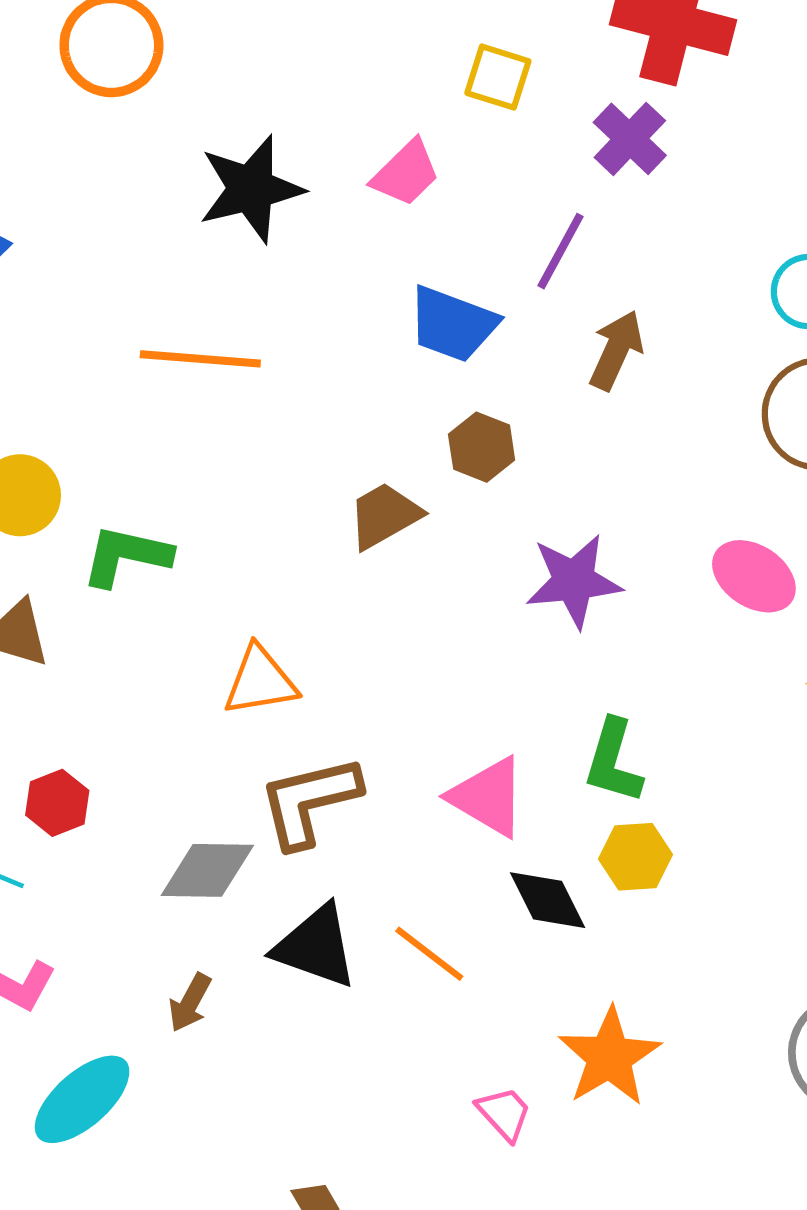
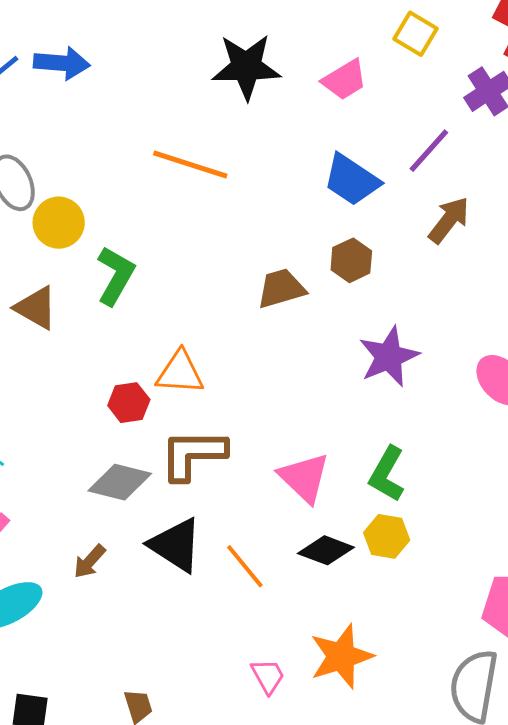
green L-shape: (126, 556) -> (116, 276), turned 94
purple star: (574, 581) -> (389, 357), turned -30
red hexagon: (57, 803) -> (129, 403), moved
black diamond: (548, 900) -> (326, 550), turned -56

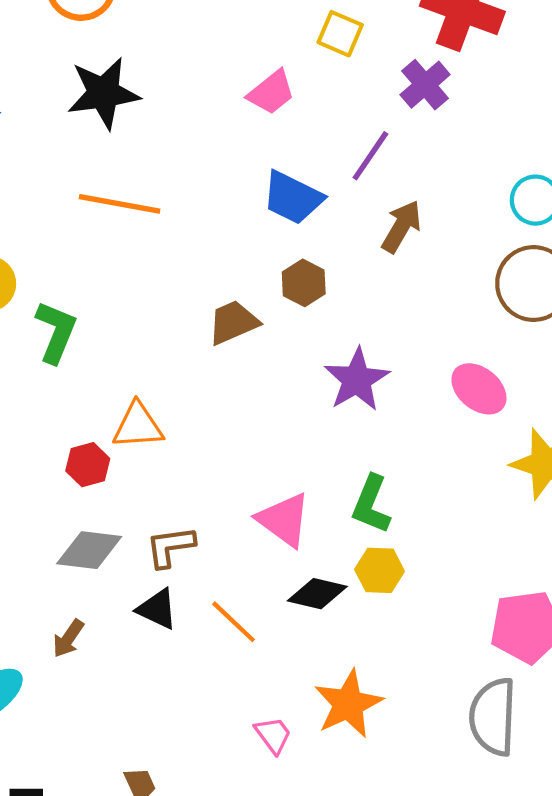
black star: (246, 67) -> (103, 93), moved
brown L-shape: (193, 454) -> (170, 547), moved, size x0.7
black triangle: (176, 545) -> (157, 609), size x0.7

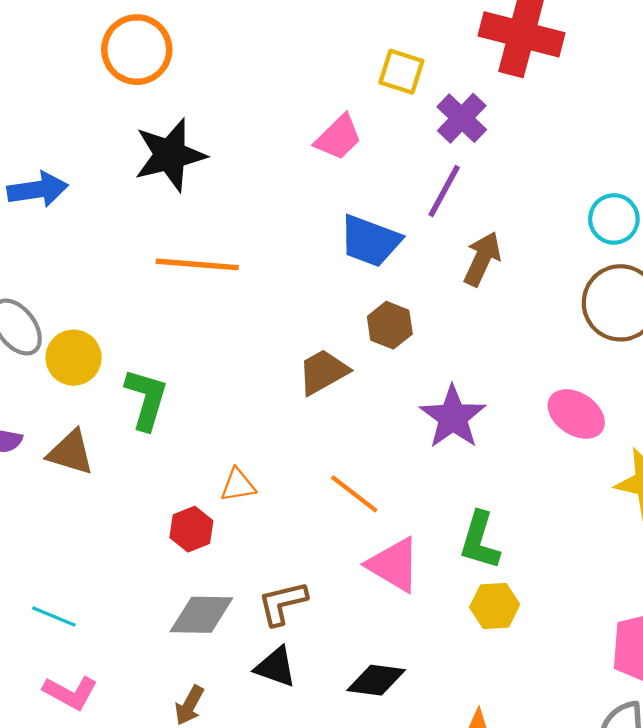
purple cross: (425, 85) -> (462, 118), moved
orange triangle: (138, 426) -> (238, 485), size x0.7
black diamond: (317, 594) -> (376, 680), moved
orange line: (234, 622) -> (354, 494), moved

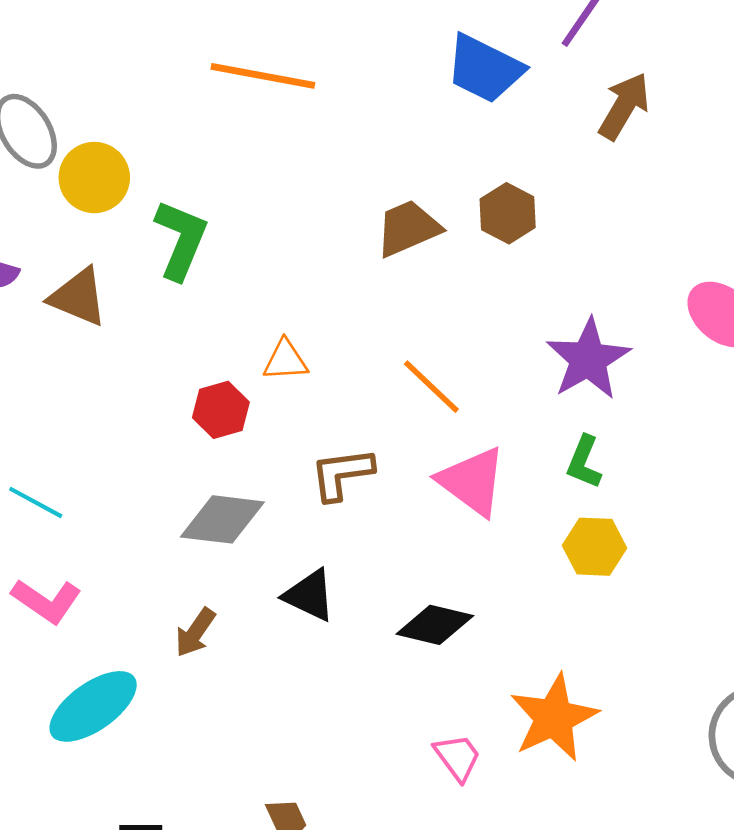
brown hexagon: (390, 325) -> (508, 213), moved
purple star: (453, 417) -> (588, 359), moved
green L-shape: (480, 541) -> (584, 462), size x0.7
brown L-shape: (283, 603) -> (342, 474), moved

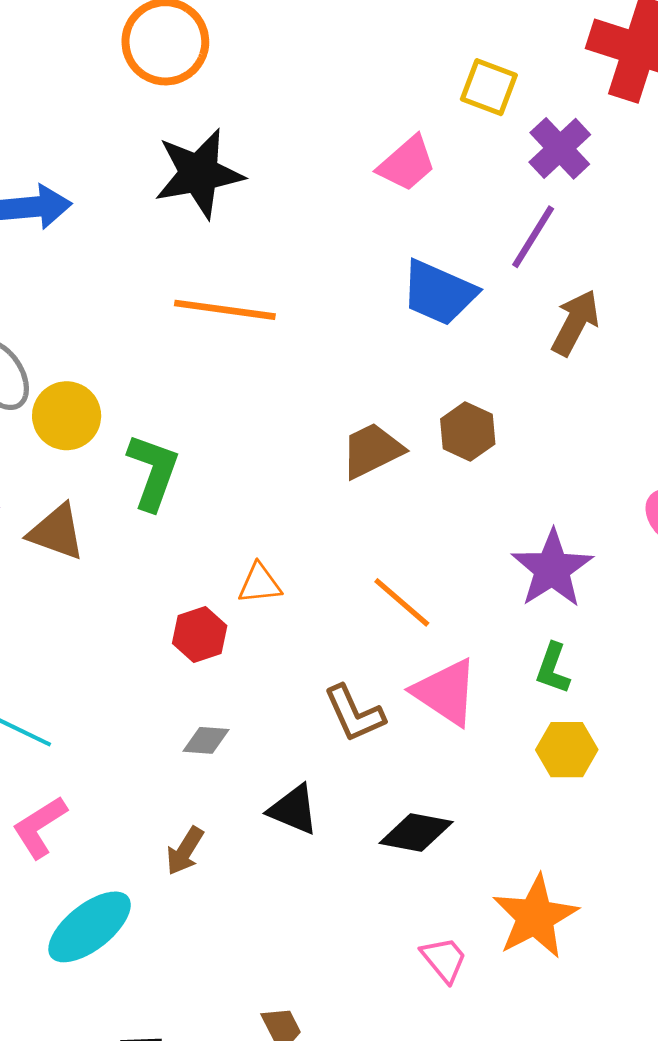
brown L-shape: (342, 474) -> (354, 714), moved, turned -104
gray diamond: (222, 519) -> (206, 740), size x0.6
pink L-shape: (46, 601) -> (40, 827), turned 116

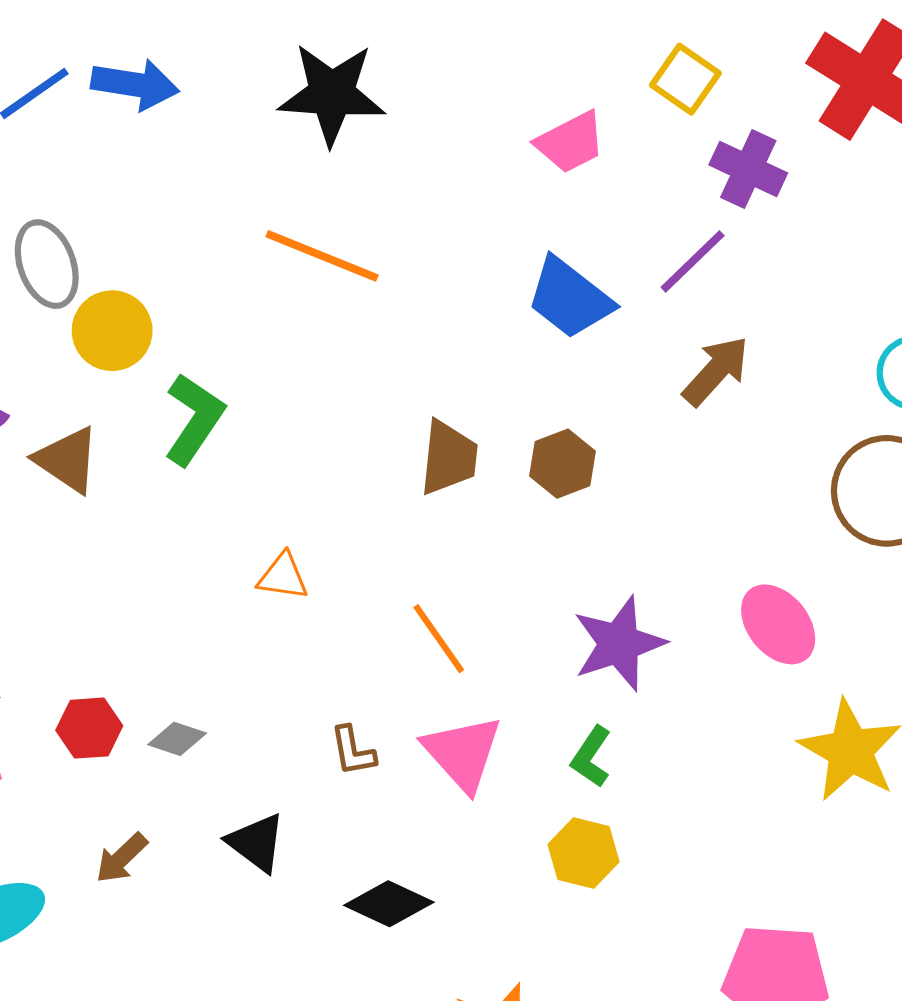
purple cross: (560, 148) -> (748, 169), turned -36
brown trapezoid: (372, 450) -> (449, 458), turned 108
red hexagon: (200, 635) -> (89, 728), moved
brown L-shape: (354, 714) -> (353, 751), size x0.7

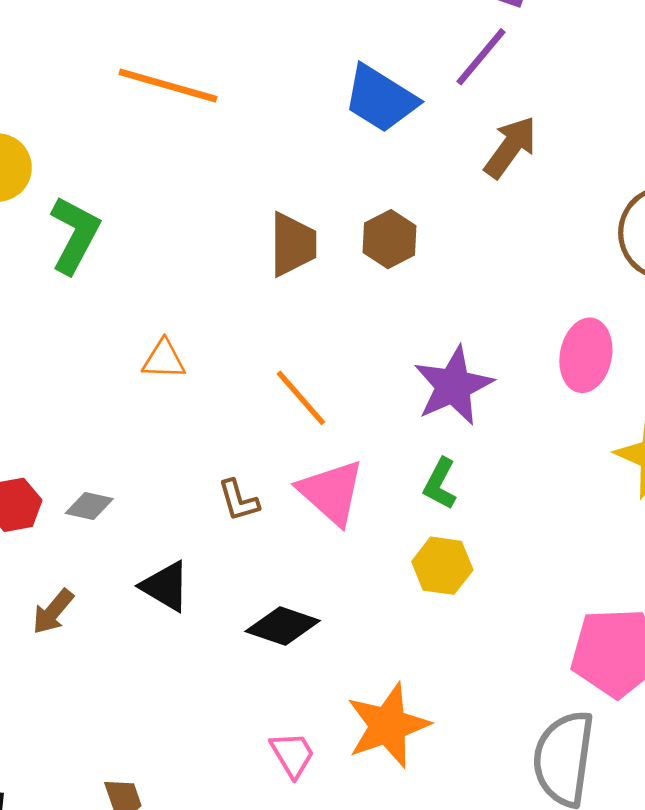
pink ellipse: (778, 624) -> (586, 355), turned 56

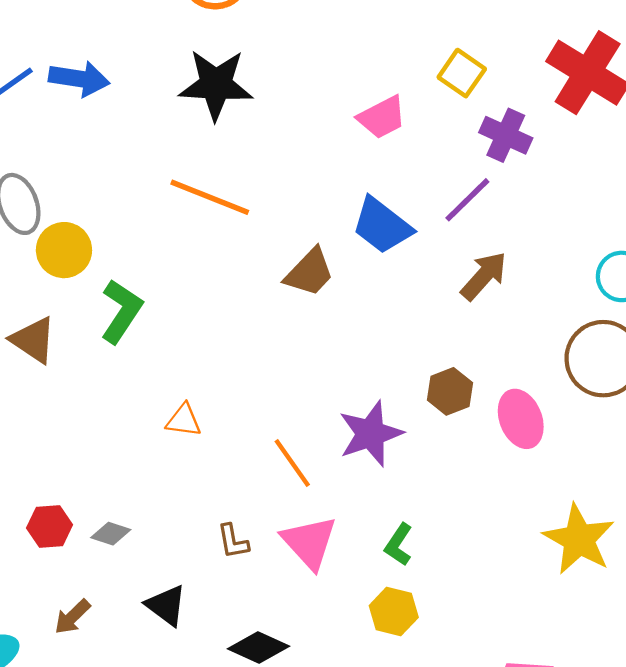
brown hexagon: (389, 239) -> (450, 391), moved
brown trapezoid: (293, 244) -> (310, 272), moved, turned 38
pink ellipse: (586, 355) -> (521, 419), moved, turned -38
purple star: (453, 386) -> (371, 434), moved

